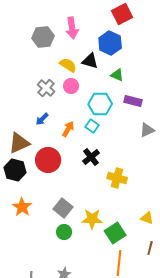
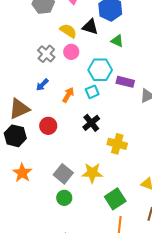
purple rectangle: (133, 101) -> (125, 82), moved
cyan square: (92, 126) -> (92, 92), turned 32
red circle: (48, 160) -> (48, 126), size x0.7
yellow star: (92, 219) -> (92, 173), moved

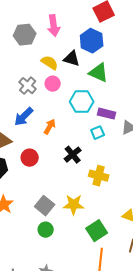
green triangle: (117, 41) -> (99, 73), size x1.5
blue arrow: (42, 85) -> (24, 117), size x1.5
cyan square: (92, 92) -> (98, 133), moved

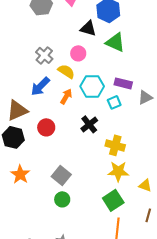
yellow semicircle: (50, 63) -> (66, 71), moved
pink circle: (53, 84) -> (78, 53), moved
cyan hexagon: (82, 102) -> (92, 86), moved
yellow star: (74, 205) -> (118, 171), moved

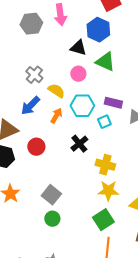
pink circle: (78, 53) -> (78, 74), moved

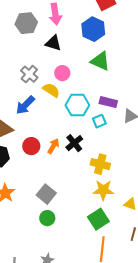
black triangle: (78, 48) -> (53, 43), moved
pink circle: (78, 74) -> (62, 73), moved
orange arrow: (56, 116) -> (53, 146), moved

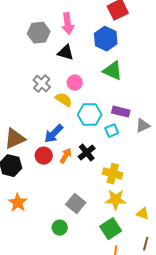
blue arrow: (25, 105) -> (54, 134), moved
gray square: (46, 194) -> (76, 204), moved

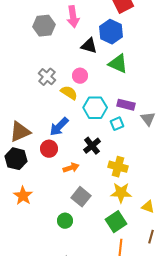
black triangle: (66, 53) -> (89, 46), moved
gray triangle: (143, 126) -> (148, 119), turned -42
orange arrow: (66, 156) -> (71, 168), moved, turned 42

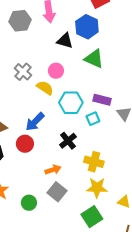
orange arrow: (71, 168) -> (53, 170), moved
green circle: (65, 221) -> (29, 203), moved

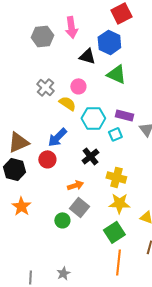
green circle: (29, 203) -> (62, 220), moved

